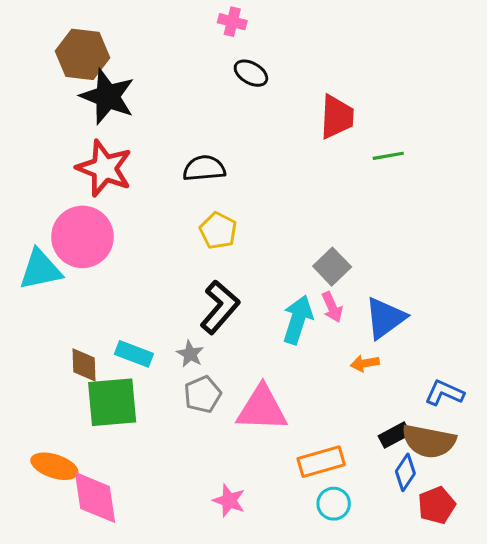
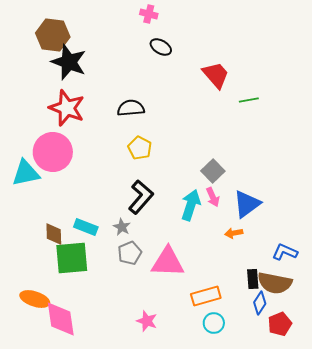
red trapezoid: (337, 117) -> (216, 75), turned -44
black rectangle: (394, 435) -> (253, 279), turned -66

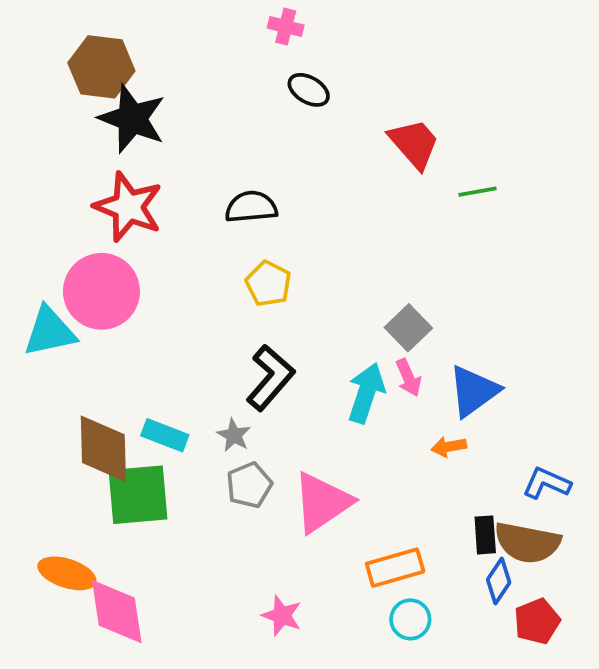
brown diamond: (54, 234) -> (103, 449), size x1.6
pink triangle: (168, 262) -> (322, 502), turned -36

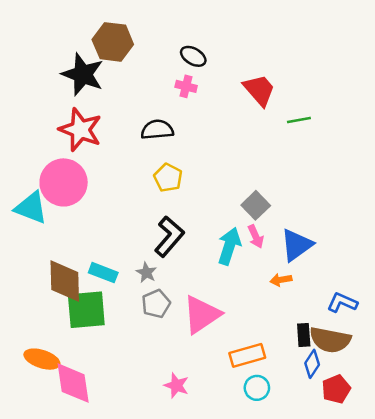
pink cross: (286, 27) -> (186, 86), moved
brown hexagon: (101, 67) -> (113, 42), moved
cyan triangle: (50, 332) -> (31, 208), turned 33

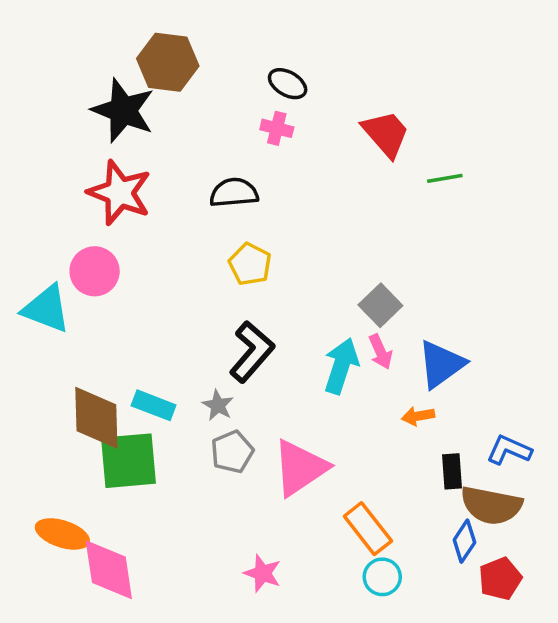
pink circle: (64, 182) -> (95, 271), size x0.7
black rectangle: (304, 335) -> (452, 471), moved
orange rectangle: (247, 355) -> (368, 529), turned 68

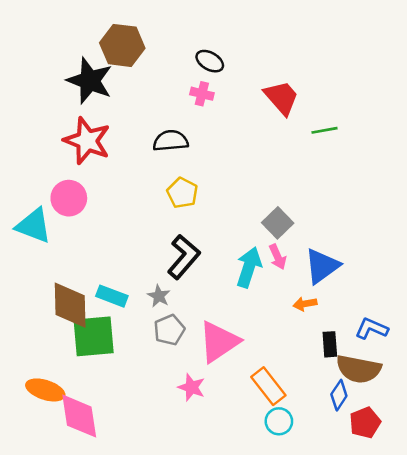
pink star: (263, 573) -> (191, 387), moved

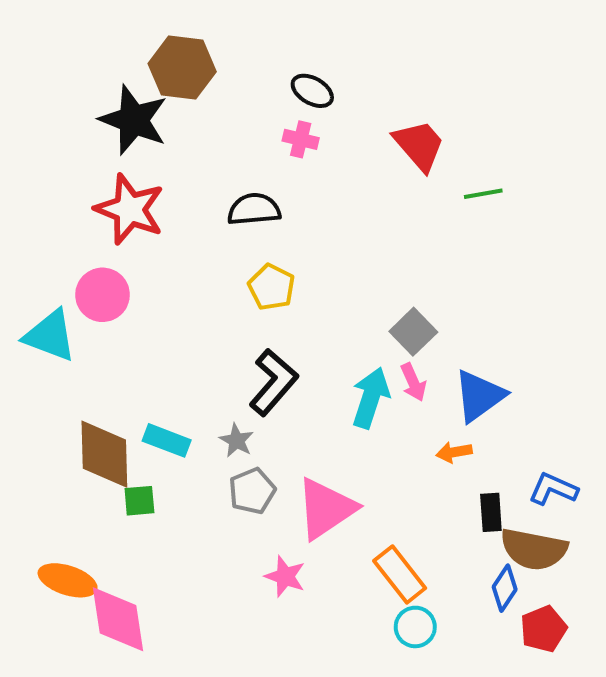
green square: (94, 336) -> (139, 501), size x0.5

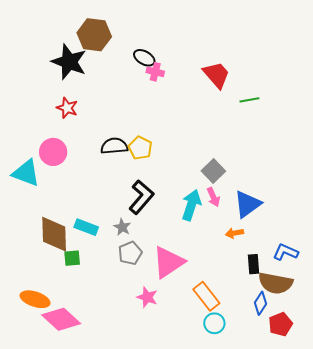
black ellipse: (312, 91) -> (144, 58), moved
red star: (130, 209) -> (67, 108), size x0.6
black semicircle: (254, 209) -> (114, 146), moved
pink diamond: (118, 619) -> (61, 319), turned -39

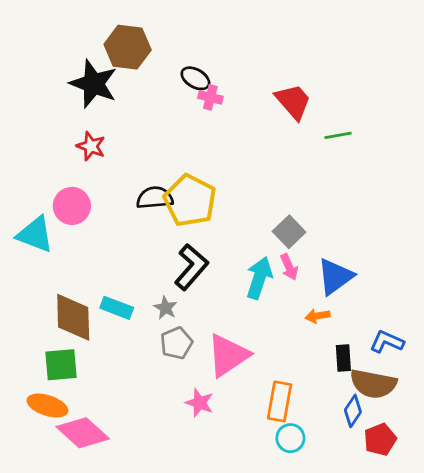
yellow pentagon: (140, 148) -> (190, 201), size x1.6
green square: (72, 258) -> (61, 365), moved, size x1.5
orange rectangle: (206, 296) -> (280, 401), turned 48

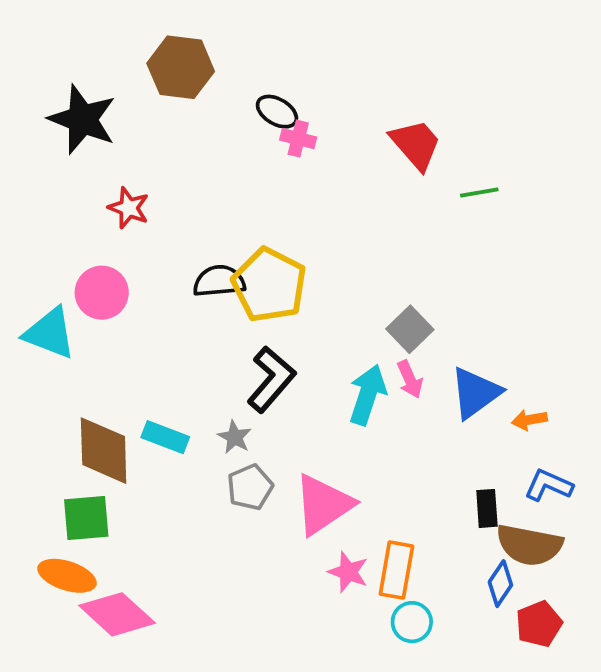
black star: (94, 84) -> (82, 119), moved
orange arrow: (318, 316) -> (529, 420), moved
pink star: (199, 403) -> (348, 572), moved

